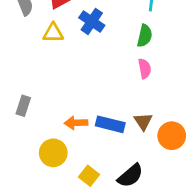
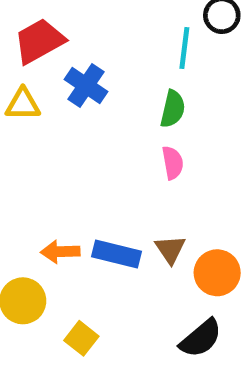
black semicircle: (130, 176) -> (201, 338), moved

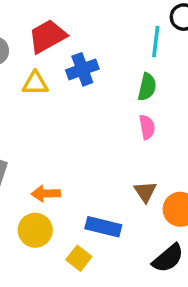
blue cross: (86, 85) -> (82, 69), turned 36
orange arrow: (60, 252) -> (46, 194), moved
blue rectangle: (116, 254) -> (103, 227), moved

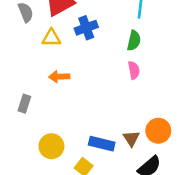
brown triangle: (145, 192) -> (131, 138), moved
orange arrow: (46, 194) -> (59, 77), moved

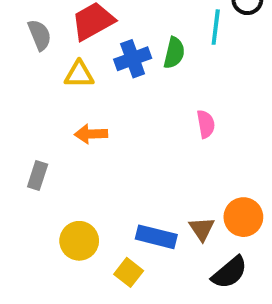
green semicircle: (134, 41) -> (174, 53), moved

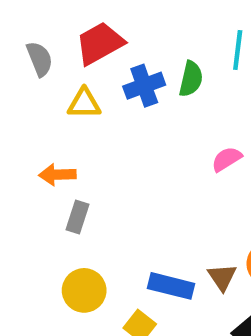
pink semicircle: (206, 124) -> (227, 159), turned -112
orange arrow: (91, 134) -> (57, 175), moved
gray rectangle: (38, 175) -> (77, 217), moved

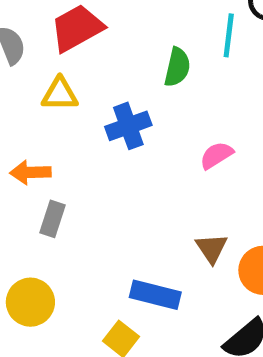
blue cross: (144, 86) -> (128, 126), moved
brown triangle: (222, 277) -> (212, 248), moved
yellow circle: (84, 290) -> (30, 302), moved

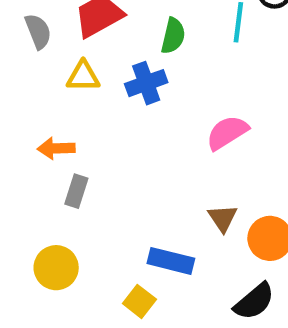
green semicircle: (177, 67) -> (173, 36), moved
blue cross: (128, 126) -> (146, 83), moved
pink semicircle: (216, 155) -> (227, 133), size x1.4

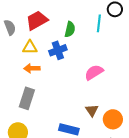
orange arrow: (56, 148) -> (32, 68), moved
gray rectangle: (76, 191) -> (27, 98), size x1.5

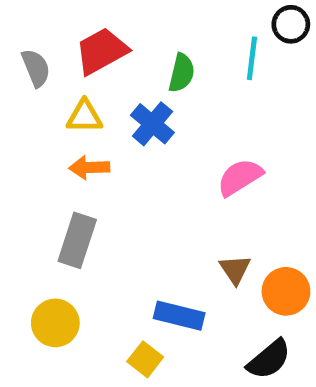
blue cross: (58, 50) -> (152, 124), turned -30

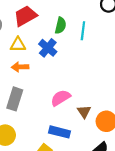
cyan line: (252, 58) -> (83, 31), moved
pink semicircle: (240, 177) -> (61, 98), moved

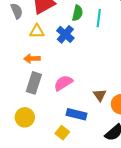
orange arrow: (20, 67) -> (32, 59), moved
pink semicircle: (61, 98) -> (63, 83), moved

